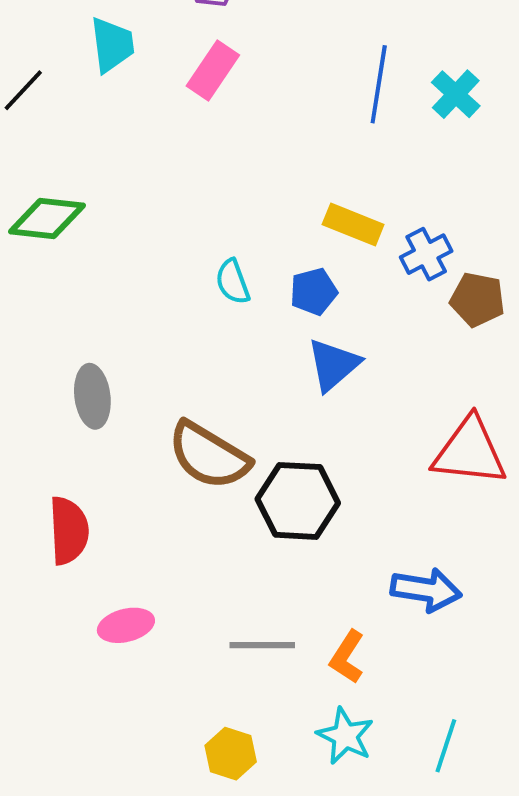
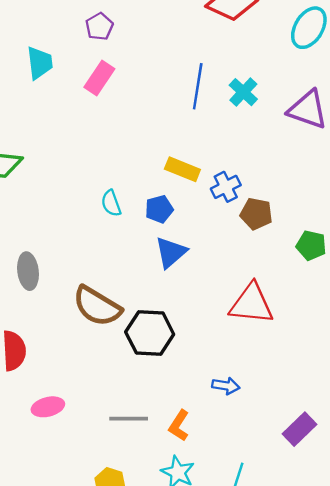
blue arrow: (426, 590) -> (226, 386), size x0.7

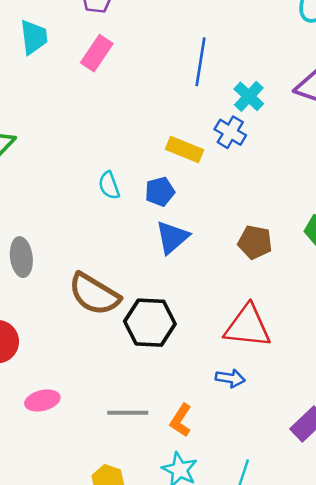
cyan cross: (243, 92) -> (249, 96), moved
blue cross: (226, 187) -> (230, 132), moved, turned -32
brown pentagon: (256, 214) -> (255, 242), moved
red triangle: (252, 304) -> (248, 326), moved

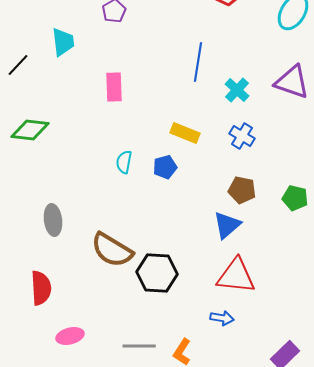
pink rectangle: (97, 53) -> (114, 87), moved, turned -36
blue cross: (230, 132) -> (242, 136), moved
cyan semicircle: (109, 185) -> (124, 162), turned 30
blue triangle: (172, 237) -> (227, 225), moved
brown pentagon: (255, 242) -> (242, 190), moved

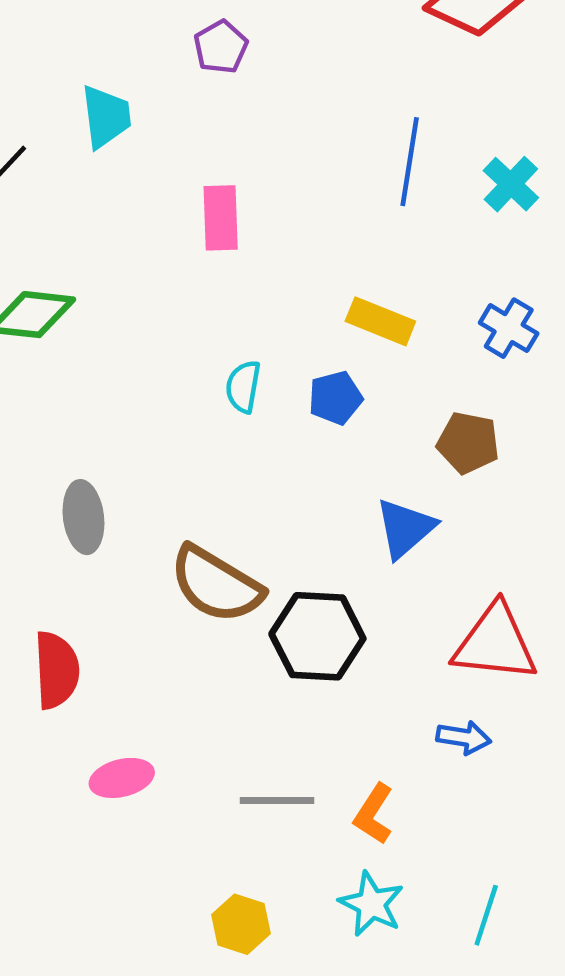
cyan cross: (237, 90) -> (511, 184), moved
brown pentagon: (242, 190) -> (468, 443), moved
blue triangle: (227, 225) -> (405, 528), moved

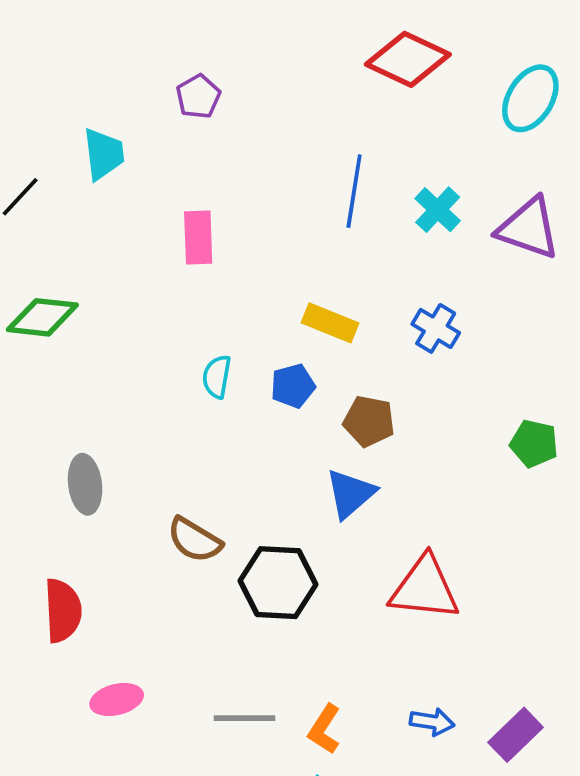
brown pentagon: (468, 443) -> (369, 421), moved
brown semicircle: (216, 585) -> (195, 540), size x0.7
blue arrow: (464, 737) -> (432, 722), moved

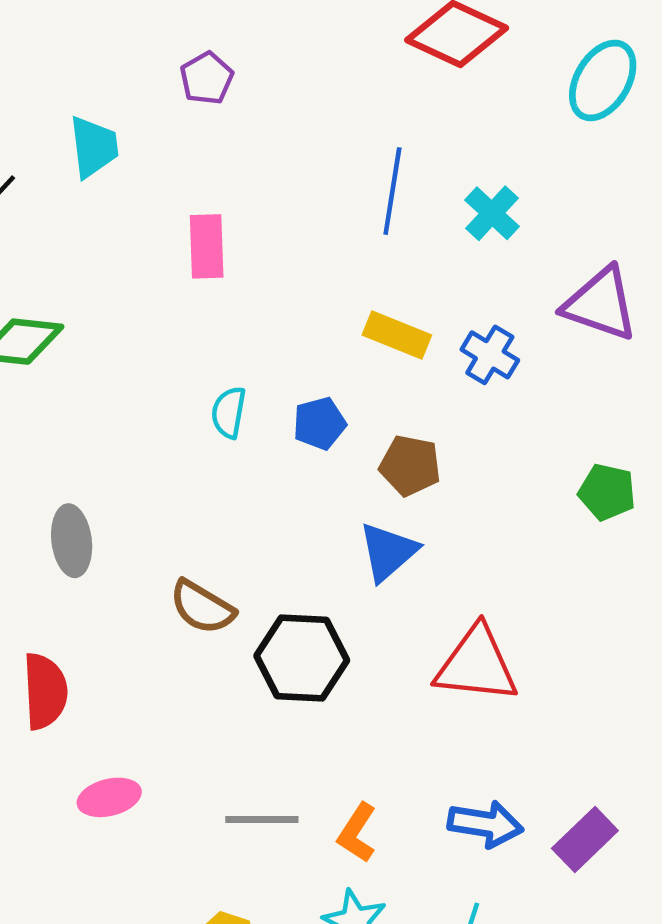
purple triangle: (529, 228) -> (600, 304), moved
yellow rectangle: (330, 323) -> (397, 335), moved
blue arrow: (432, 722) -> (485, 824), size x1.4

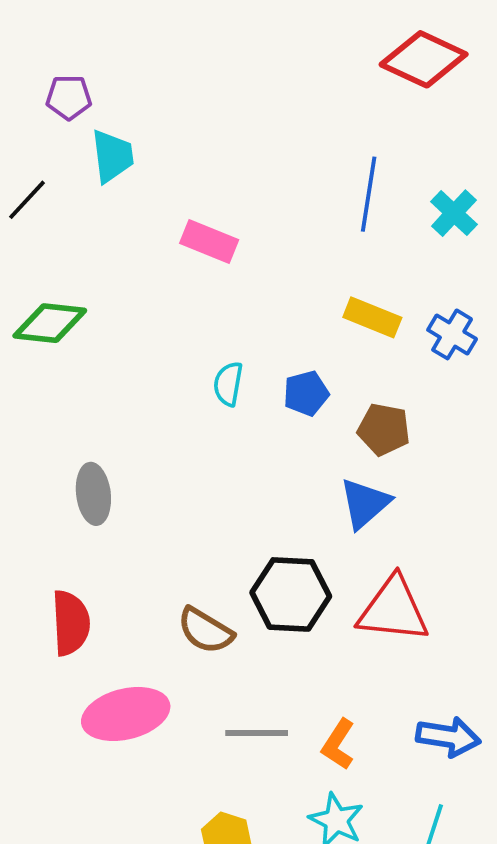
purple pentagon: (207, 78) -> (69, 97), moved, turned 30
pink rectangle: (207, 246) -> (209, 242), turned -66
brown semicircle: (202, 607) -> (205, 630), moved
red triangle: (477, 665) -> (393, 610), moved
pink ellipse: (109, 797) -> (126, 714), size x1.6

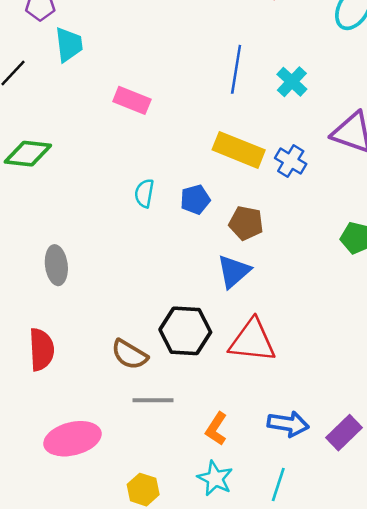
yellow rectangle: (372, 317) -> (239, 150), size x1.4
pink ellipse: (126, 714) -> (72, 439), moved
gray line: (257, 733) -> (153, 400), moved

